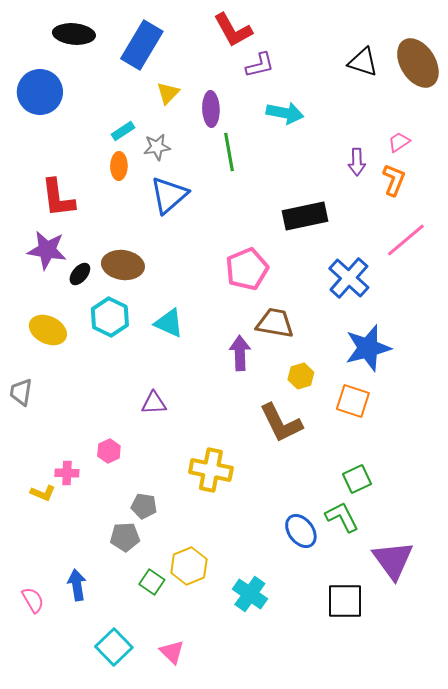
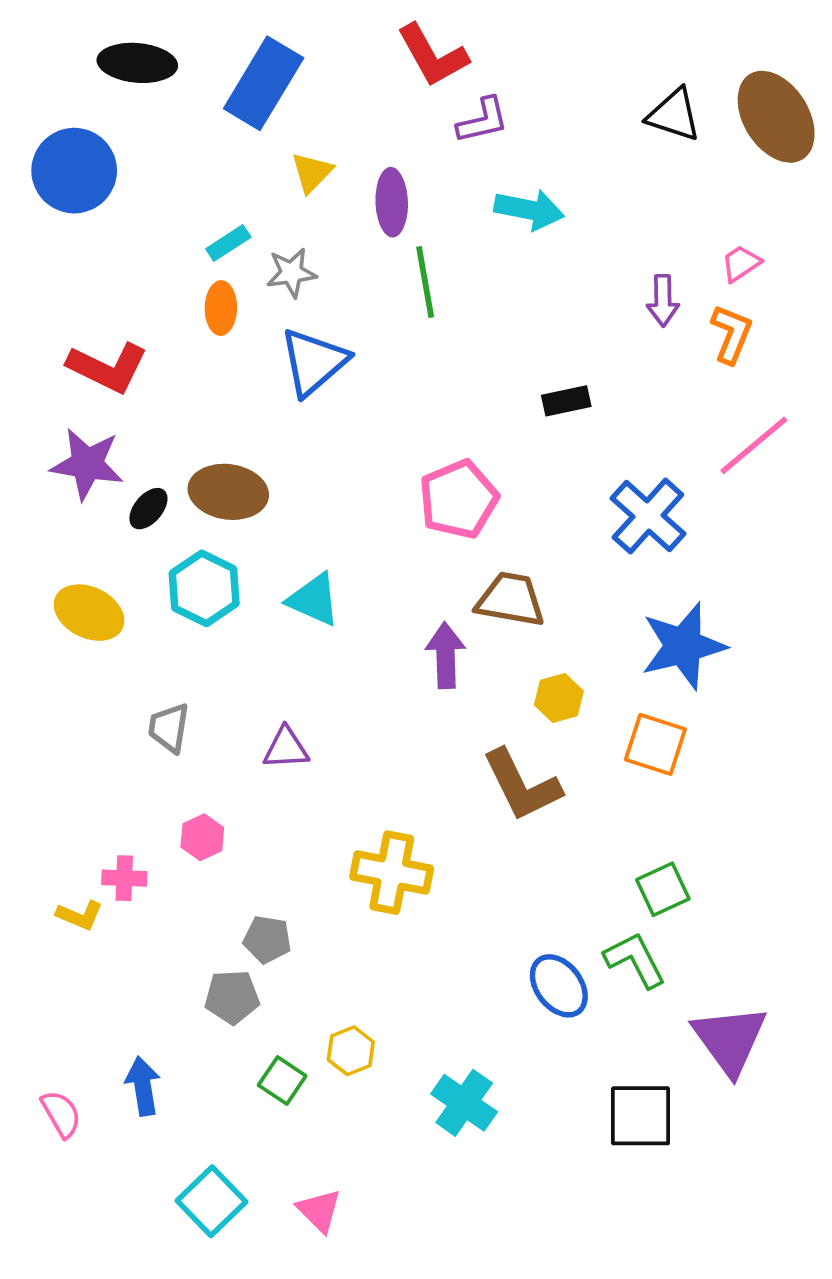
red L-shape: (58, 198) -> (108, 367), turned -57
black rectangle: (305, 216) -> (566, 401), size x0.6
gray trapezoid: (21, 392) -> (169, 728), moved
yellow hexagon: (189, 566) -> (351, 1051), size x0.7

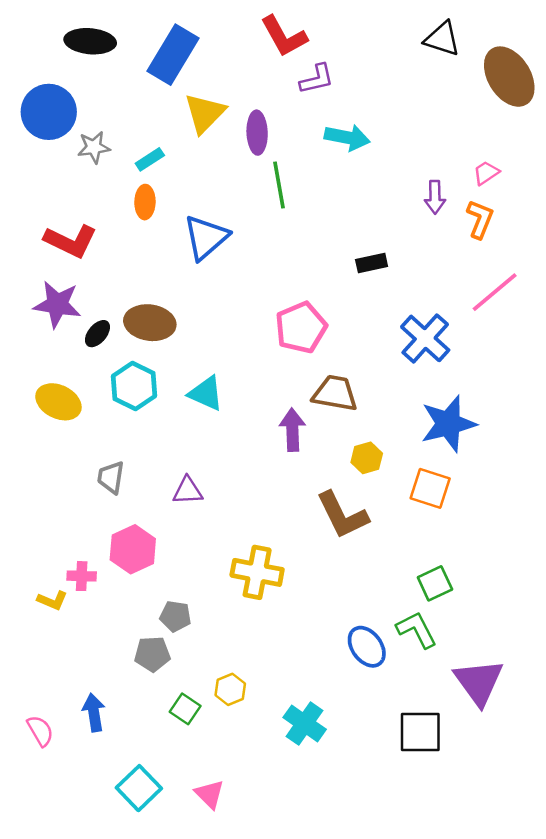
black triangle: (674, 115) -> (442, 39), moved
yellow triangle: (312, 172) -> (205, 113), size x1.5
gray star: (291, 273) -> (94, 147), moved
pink hexagon: (202, 837) -> (133, 549), size x1.6

